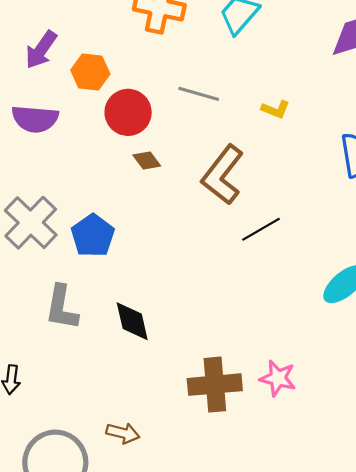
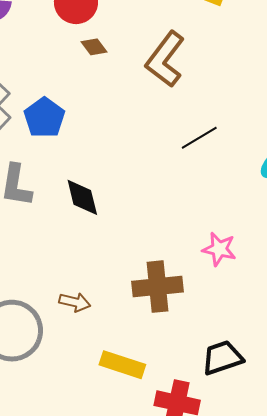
black line: (261, 229) -> (199, 138), moved
brown cross: (215, 385) -> (158, 287), moved

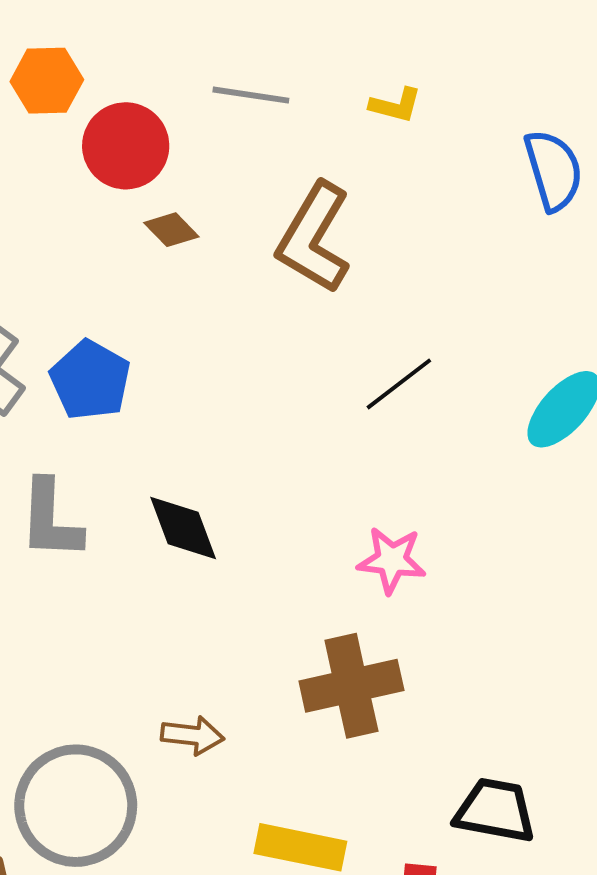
pink star: (219, 249) -> (392, 560), moved
black trapezoid: (222, 358) -> (495, 811), turned 36

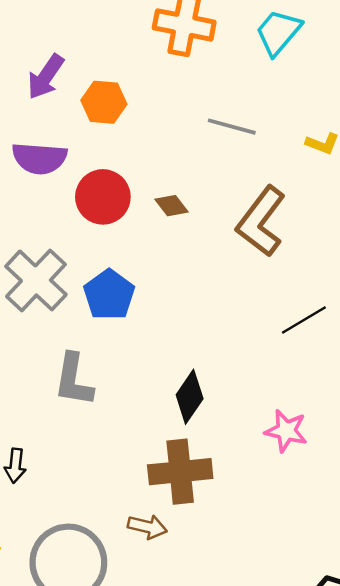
red circle: (126, 146) -> (103, 197), moved
black diamond: (183, 528) -> (190, 397), moved, turned 48
brown cross: (351, 686) -> (180, 472), moved

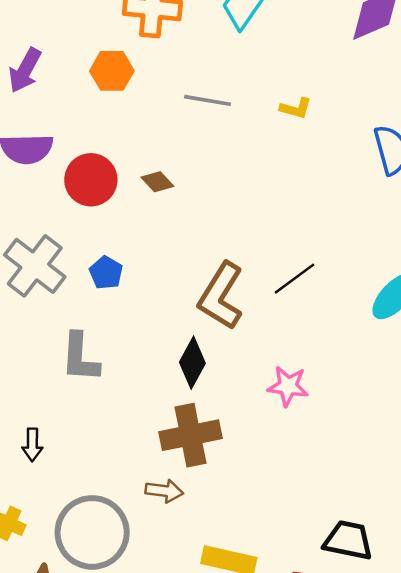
orange hexagon: (104, 102) -> (112, 71), moved
brown L-shape: (261, 221) -> (221, 296), moved
blue pentagon: (109, 295) -> (106, 273), size x0.7

